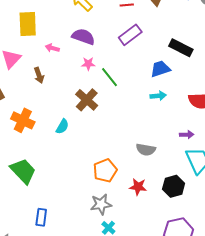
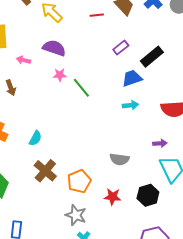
purple rectangle: (130, 35) -> (121, 48), moved, size x0.7
black rectangle: (181, 48) -> (152, 57), turned -65
brown cross: (87, 100) -> (45, 171), moved
gray star: (101, 204) -> (76, 215), turned 30

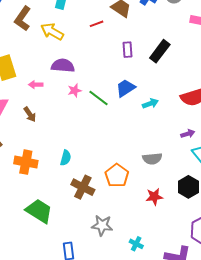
purple rectangle: (121, 48) -> (127, 50), turned -42
blue trapezoid: (132, 78) -> (126, 88), moved
orange pentagon: (79, 181) -> (117, 175), moved
gray star: (76, 215) -> (102, 225), moved

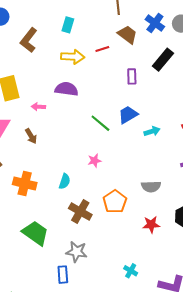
yellow arrow: (52, 32) -> (73, 57), moved, turned 150
black rectangle: (160, 51) -> (163, 60), moved
pink star: (75, 91) -> (95, 161), moved
gray star: (102, 225) -> (77, 252), moved

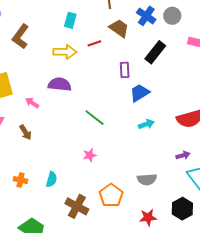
cyan rectangle: (68, 25) -> (70, 20), moved
pink arrow: (38, 107) -> (32, 103), turned 32
blue trapezoid: (128, 115) -> (140, 93), moved
cyan semicircle: (65, 181) -> (52, 179), moved
orange cross: (25, 184) -> (20, 180), size x0.6

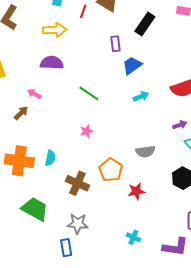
red line: (94, 43) -> (83, 11), moved, turned -48
pink arrow: (32, 103) -> (34, 94), moved
brown arrow: (26, 132) -> (21, 113), turned -98
orange cross: (20, 180) -> (19, 161), size x2.0
red star: (148, 217) -> (136, 191), moved

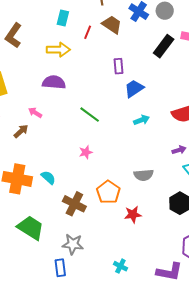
black rectangle: (145, 24) -> (164, 46), moved
cyan semicircle: (50, 158) -> (48, 177), turned -63
cyan cross: (133, 237) -> (120, 266), moved

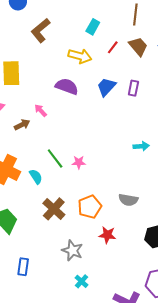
blue trapezoid: (134, 89) -> (106, 87), moved, turned -30
green line: (90, 115) -> (55, 158), moved
gray star: (73, 244) -> (72, 250), moved

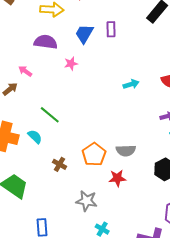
pink star: (79, 162) -> (71, 64), moved
gray semicircle: (128, 200) -> (126, 151), moved
brown cross: (54, 209) -> (59, 164), size x0.6

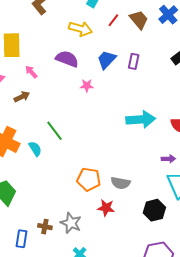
pink arrow: (25, 71) -> (31, 72), moved
cyan arrow: (131, 84) -> (141, 119), size x1.8
orange pentagon: (94, 154) -> (89, 179), turned 30
brown cross: (59, 164) -> (45, 227), moved, turned -32

